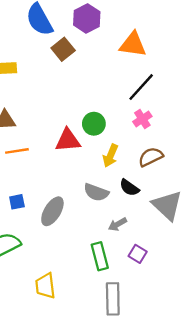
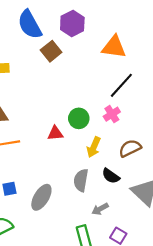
pink cross: (142, 119) -> (112, 114), moved
red triangle: (68, 140) -> (55, 133), size x0.7
gray semicircle: (96, 192) -> (81, 180), turned 80

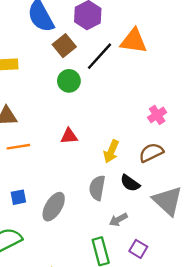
black line: (121, 85) -> (99, 56), moved
pink cross: (112, 114) -> (157, 115), moved
green circle: (79, 118) -> (69, 81), moved

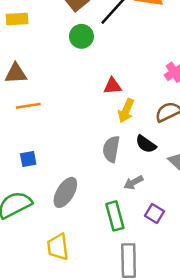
red triangle: (69, 136) -> (112, 86), moved
gray ellipse: (54, 207) -> (65, 192), moved

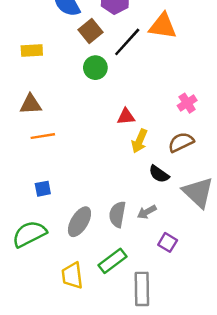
gray semicircle: (111, 149) -> (117, 214), moved
green rectangle: (115, 216) -> (113, 261), moved, turned 68

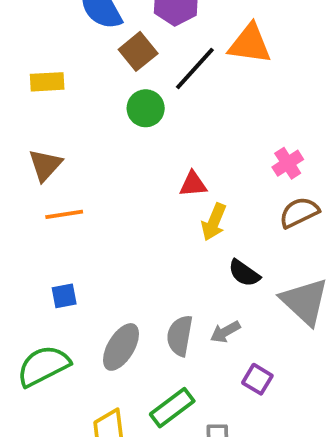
brown triangle: (31, 104) -> (45, 165), turned -45
brown semicircle: (181, 142) -> (299, 212), moved

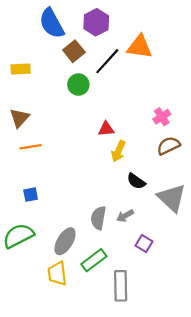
gray ellipse: (121, 347) -> (65, 241), moved

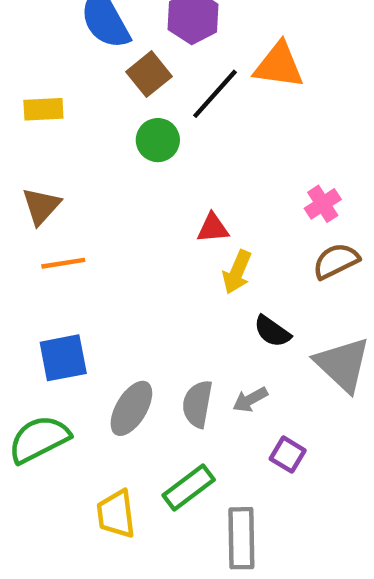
blue square: (31, 195) -> (63, 358), size x1.6
gray ellipse: (65, 241) -> (131, 408), moved

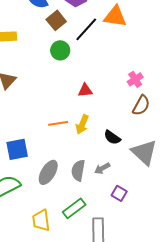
brown semicircle: (336, 261) -> (141, 105), turned 145
orange line: (63, 263) -> (58, 123), moved
yellow arrow: (237, 272) -> (82, 124), moved

